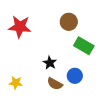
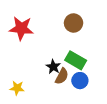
green rectangle: (84, 46) -> (76, 60), moved
brown semicircle: (55, 84) -> (62, 76), moved, turned -91

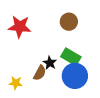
brown semicircle: (62, 76) -> (40, 73), moved
blue circle: (80, 81) -> (75, 76), size x1.6

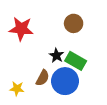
black star: (50, 63) -> (56, 55), moved
blue circle: (75, 76) -> (65, 81), moved

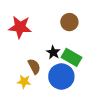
brown semicircle: (43, 78) -> (34, 66), moved, turned -56
yellow star: (17, 89) -> (24, 82), moved

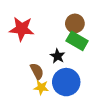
green rectangle: (71, 57) -> (77, 41), moved
yellow star: (24, 82) -> (41, 87), moved

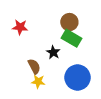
red star: (22, 29) -> (20, 27), size x0.7
blue circle: (66, 82) -> (77, 77), moved

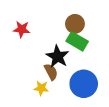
black star: (53, 52) -> (58, 57), size x1.5
brown semicircle: (34, 66) -> (51, 72), moved

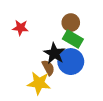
blue circle: (84, 84) -> (71, 62), moved
yellow star: (41, 88) -> (39, 83), size x1.6

